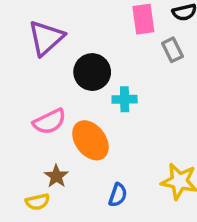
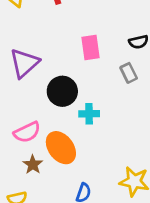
pink rectangle: (143, 19) -> (91, 48), moved
brown star: (56, 176) -> (33, 165), moved

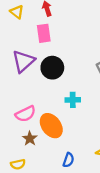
pink rectangle: (91, 48) -> (44, 33), moved
black circle: (62, 91) -> (52, 68), moved

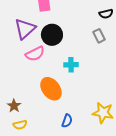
pink semicircle: (25, 114) -> (35, 54), moved
brown star: (30, 139) -> (14, 106), moved

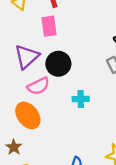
orange ellipse: (51, 89) -> (28, 115), moved

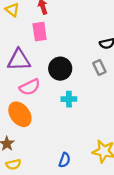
purple triangle: (27, 57) -> (19, 60), turned 40
black circle: (58, 64) -> (60, 69), moved

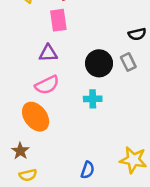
purple triangle: (19, 60) -> (48, 53), moved, size x0.7
black circle: (60, 69) -> (99, 63), moved

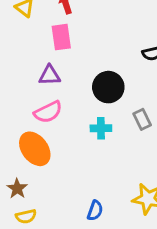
gray rectangle: (128, 62) -> (142, 119), moved

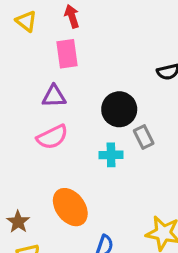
gray rectangle: (142, 119) -> (144, 137), moved
orange ellipse: (35, 149) -> (70, 207), moved

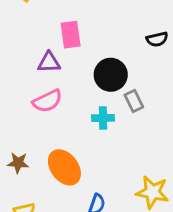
pink rectangle: (67, 54) -> (71, 35), moved
brown star: (18, 222) -> (18, 163), moved, turned -30

